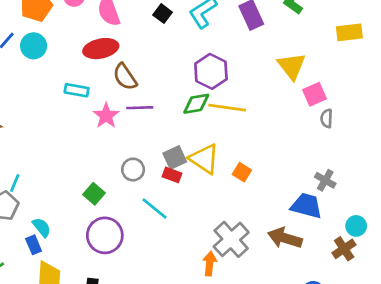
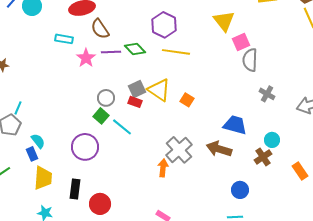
green diamond: (196, 104) -> (135, 49), moved, turned 55
gray semicircle: (327, 118) -> (250, 60), size x1.6
gray cross: (325, 180) -> (267, 94), moved
green square: (94, 194) -> (101, 116), moved

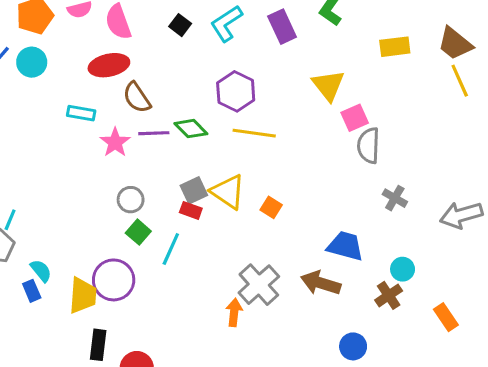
gray circle: (106, 98) -> (131, 200), moved
cyan line: (122, 127) -> (171, 249), turned 75
yellow trapezoid: (43, 178) -> (83, 295), moved

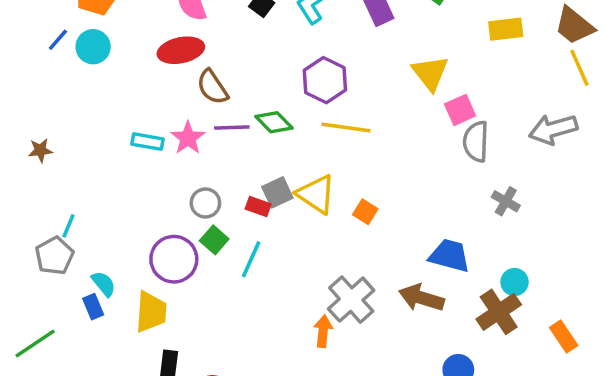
cyan rectangle: (81, 113) -> (148, 142), moved
red rectangle: (191, 210) -> (258, 207), moved
gray arrow: (461, 215) -> (553, 129), moved
purple circle: (114, 280) -> (174, 259), moved
brown cross: (389, 295) -> (499, 312), size x1.4

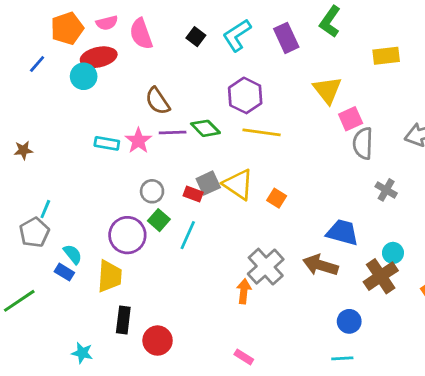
cyan circle: (93, 47) -> (84, 76), moved
red ellipse: (181, 50) -> (99, 57), moved
blue rectangle: (93, 307) -> (64, 272), turned -36

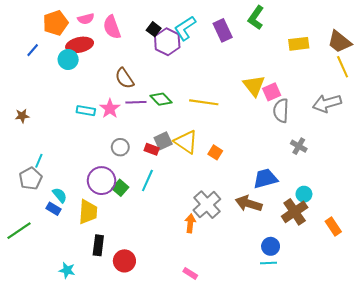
yellow triangle: (327, 90) -> (254, 86), moved
purple hexagon: (245, 95) -> (167, 42), moved
green square: (159, 220) -> (120, 188), moved
blue trapezoid: (342, 232) -> (265, 178), turned -30
cyan line: (342, 358) -> (268, 263), moved

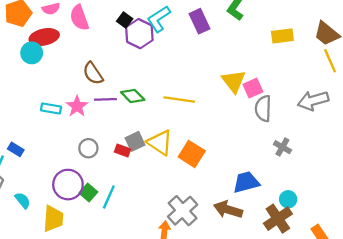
orange square: (215, 152) -> (192, 154), size x1.6
cyan line: (147, 181) -> (109, 197), moved
blue rectangle: (53, 209) -> (16, 149), moved

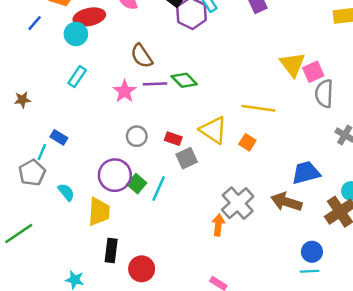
yellow line: (179, 99) -> (258, 108), moved
cyan rectangle: (51, 109) -> (77, 77), moved, turned -66
gray square: (135, 141) -> (187, 158), moved
orange square: (192, 154) -> (247, 142), size x0.6

